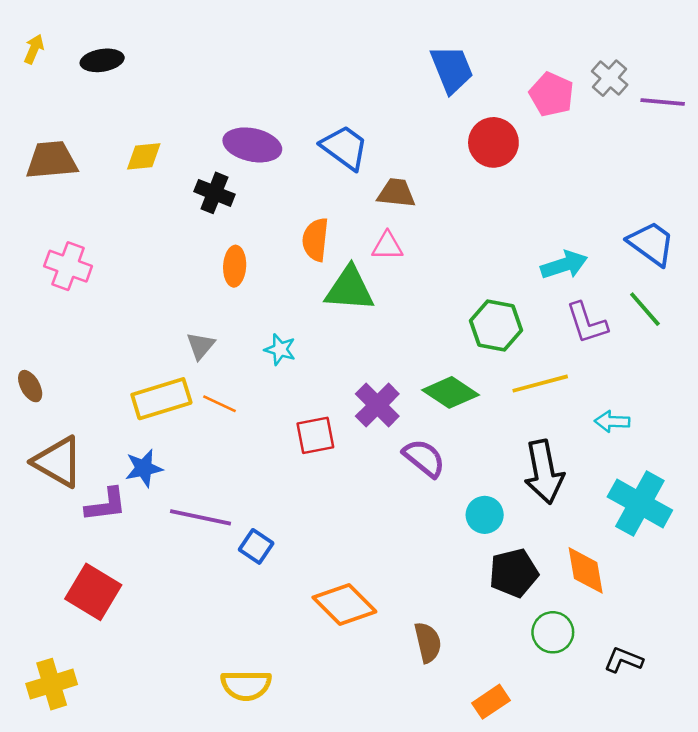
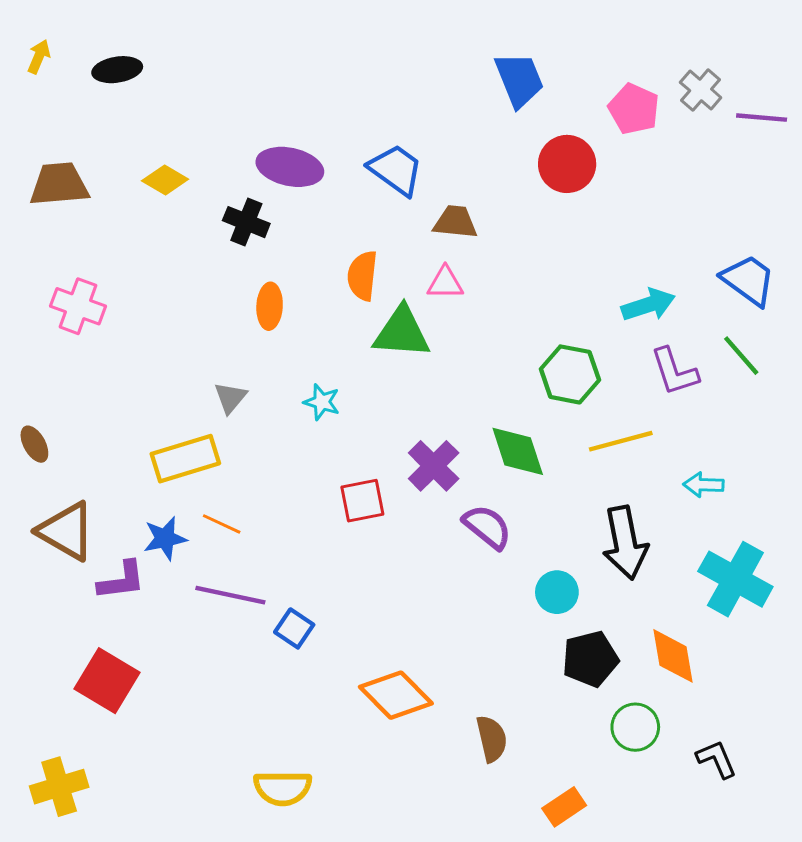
yellow diamond: (144, 156) -> (165, 180), turned 36
green diamond: (451, 392) -> (518, 451), turned 38
orange line: (220, 404) -> (222, 524), moved
black L-shape: (624, 660) -> (717, 759), turned 45

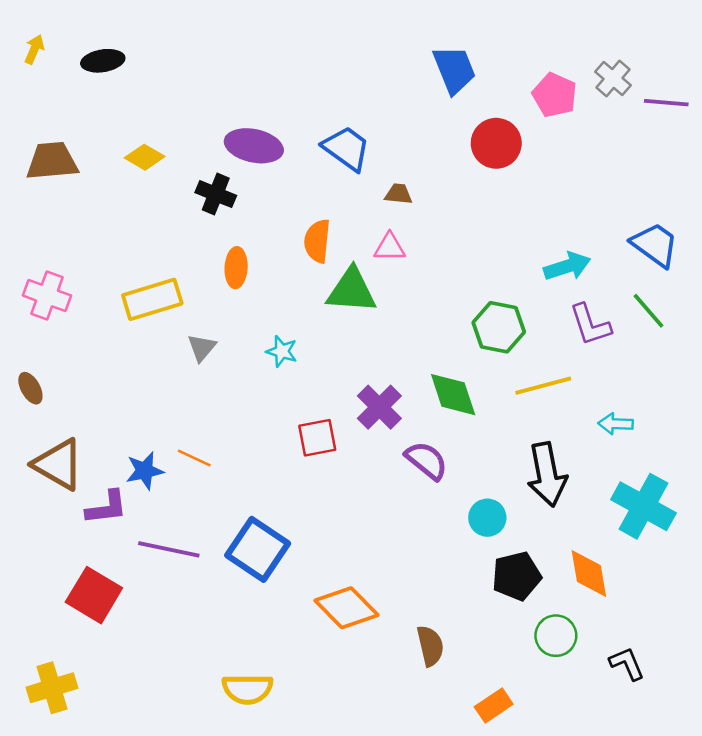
brown trapezoid: (455, 222) -> (399, 194), size x0.7
pink cross: (78, 306) -> (47, 296), moved
yellow rectangle: (185, 459) -> (152, 299), moved
purple line: (230, 595) -> (169, 549), moved
blue square: (294, 628) -> (258, 549), size x1.8

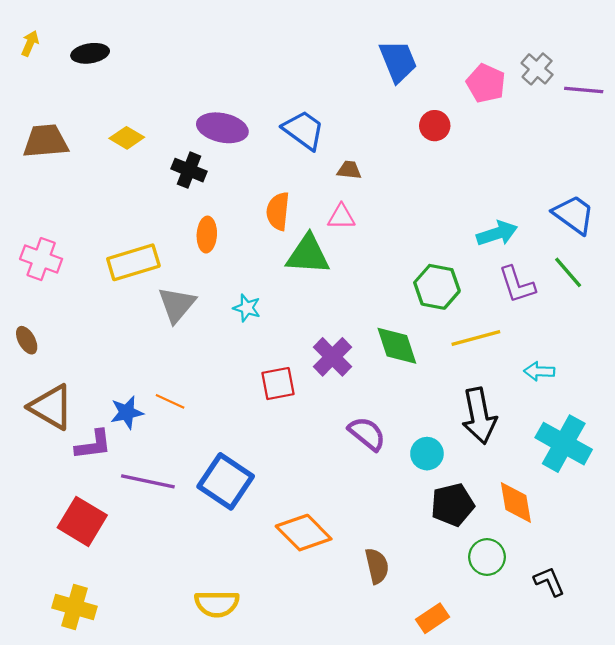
red circle: (496, 143) -> (435, 126), size x0.7
gray triangle: (202, 348) -> (177, 305), size x1.5
purple semicircle: (426, 461) -> (367, 434), moved
yellow cross: (52, 688) -> (74, 607), moved, turned 33

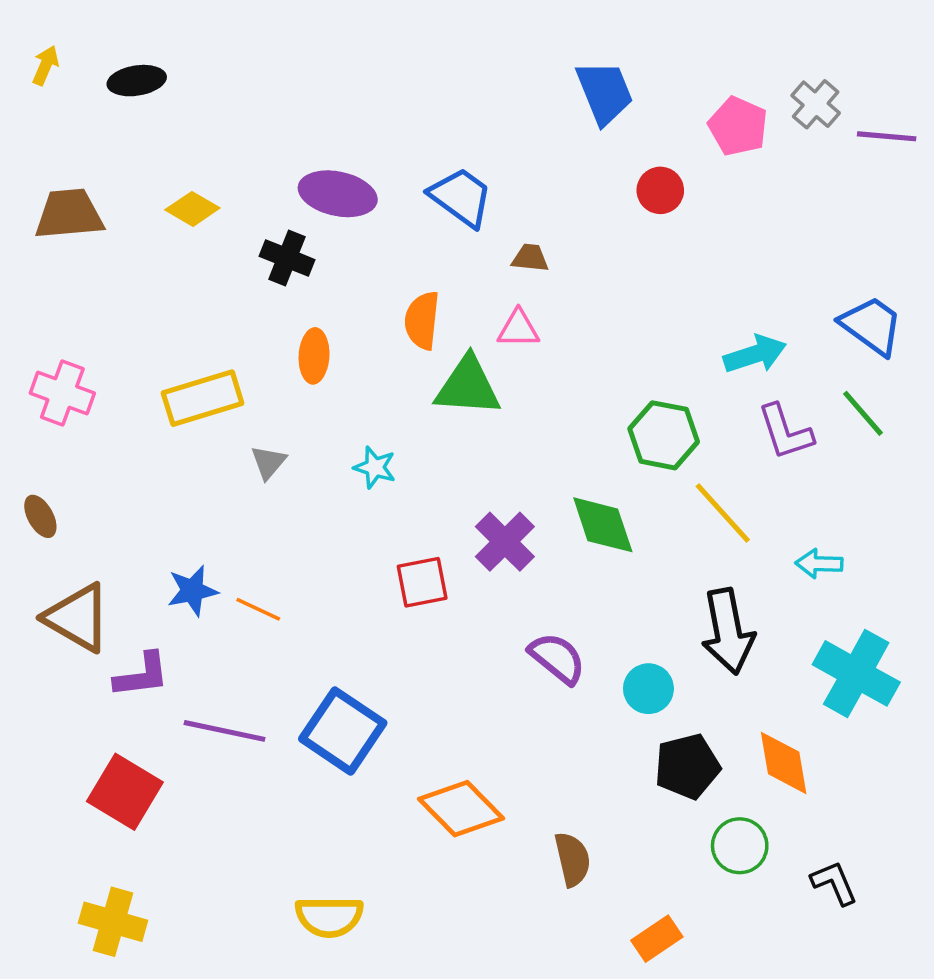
gray triangle: (177, 305) -> (268, 462), size x0.6
yellow line: (476, 338) -> (723, 513), turned 63
blue star: (127, 412) -> (192, 591), moved

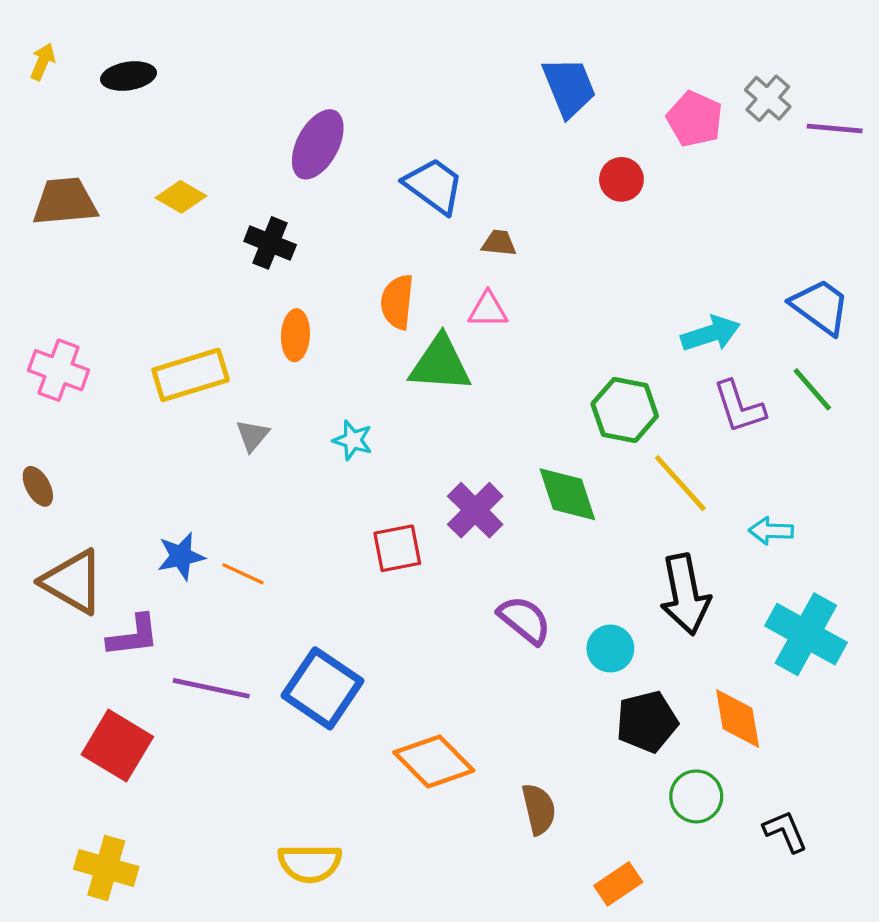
purple ellipse: (338, 194) -> (318, 144), moved, turned -74

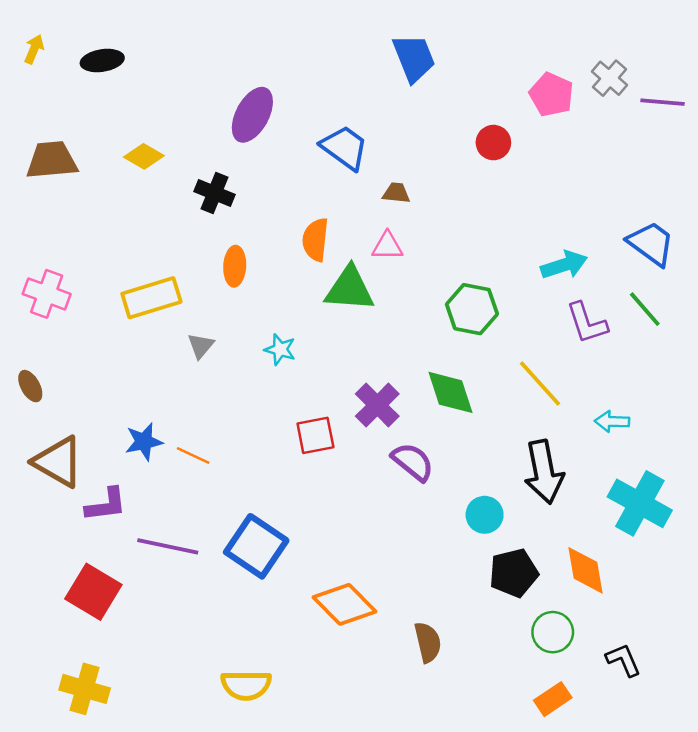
blue trapezoid: (569, 87) -> (414, 58), moved
green hexagon: (625, 410) -> (472, 309), moved
purple semicircle: (524, 620) -> (413, 462), moved
orange rectangle: (618, 884) -> (553, 699), moved

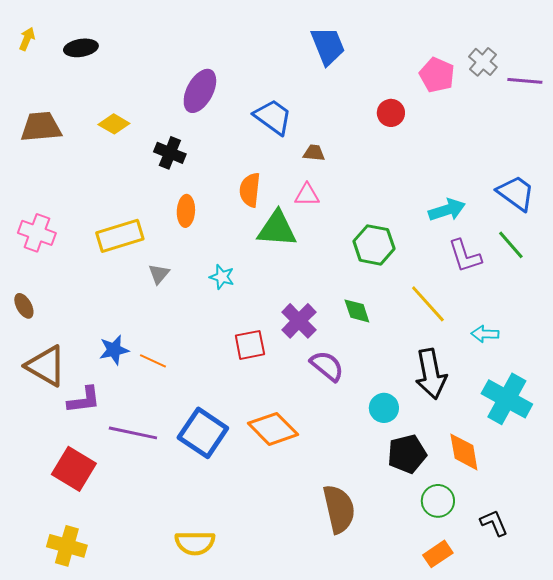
green diamond: (450, 392) -> (357, 311), size x0.7
orange diamond: (344, 604) -> (273, 429), moved
brown semicircle: (428, 642) -> (339, 509), size x1.5

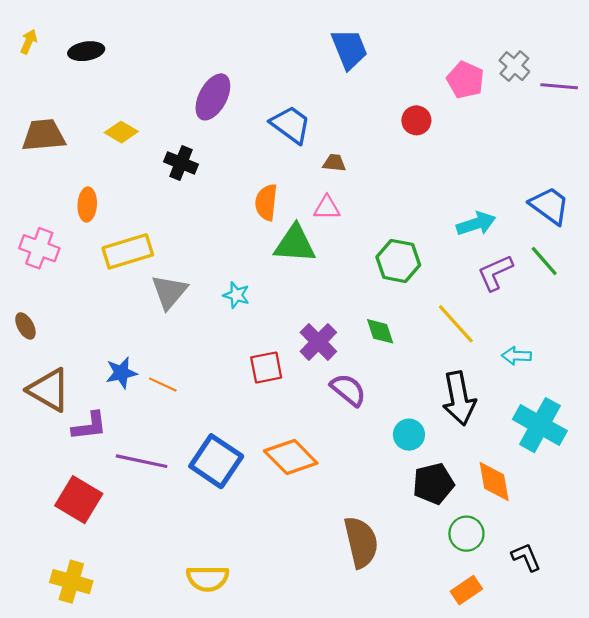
orange ellipse: (186, 211) -> (87, 205), moved
purple L-shape: (465, 256) -> (495, 273), turned 84
gray triangle: (159, 274) -> (169, 292), size x1.6

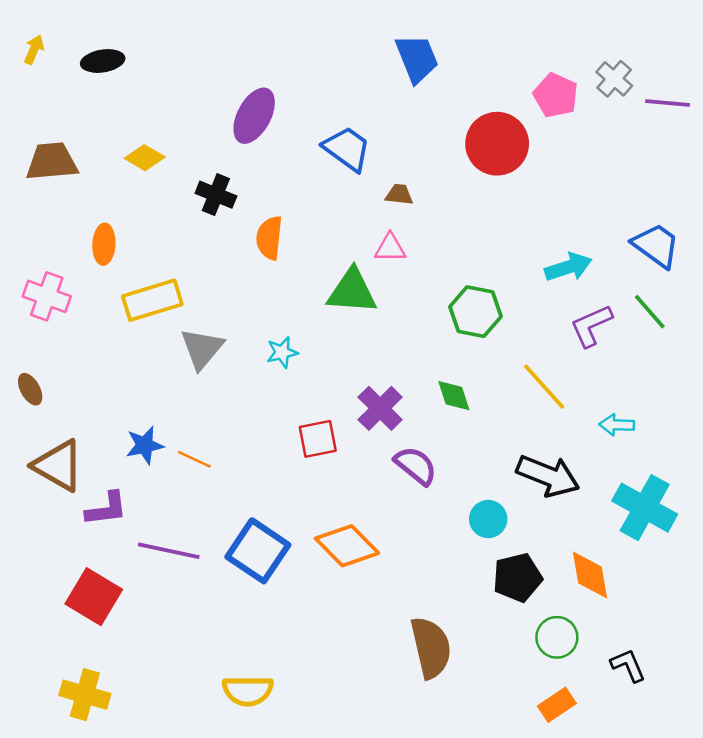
red circle: (416, 120) -> (497, 144), size x1.8
orange semicircle: (266, 202) -> (269, 238), moved
cyan star: (236, 295) -> (282, 352), turned -30
black arrow: (459, 398) -> (548, 476), turned -57

